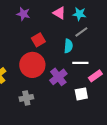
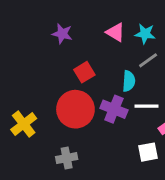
purple cross: (58, 77) -> (114, 109), moved, turned -30

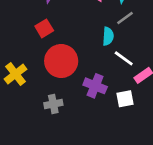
red square: (84, 72) -> (44, 28), moved
white line: (147, 106) -> (124, 58), turned 36
purple cross: (114, 109) -> (95, 86), moved

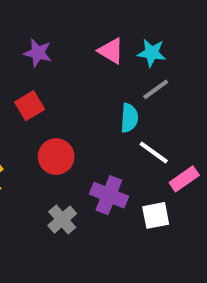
red circle: (61, 61) -> (56, 157), size x0.7
gray cross: (53, 104) -> (62, 220), moved, turned -30

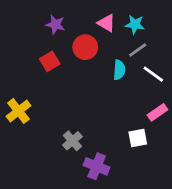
white line: (154, 152) -> (153, 74), moved
red circle: (56, 157) -> (85, 47), moved
purple cross: (109, 195) -> (97, 166), moved

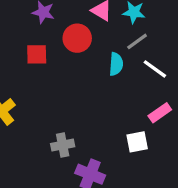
red square: (50, 61) -> (37, 54), turned 30
gray cross: (72, 141) -> (63, 145), turned 30

